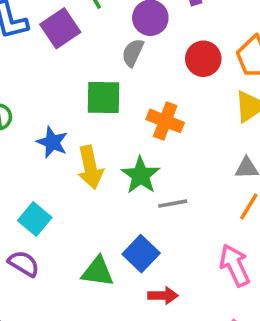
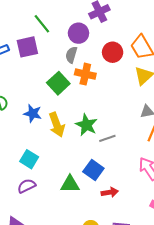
purple square: (60, 28) -> (27, 47), turned 30
green square: (103, 97) -> (58, 83), turned -35
orange cross: (165, 121) -> (85, 74), moved
purple semicircle: (24, 264) -> (27, 186), turned -48

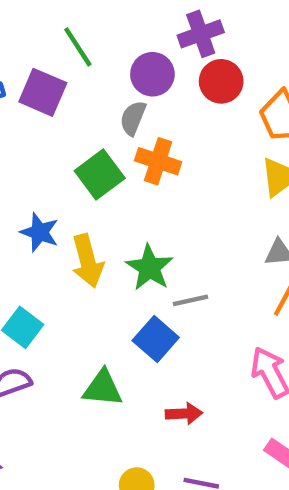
purple square: (27, 47) -> (43, 92), turned 30
red circle: (113, 52) -> (221, 81), moved
blue square: (93, 170) -> (156, 339), moved

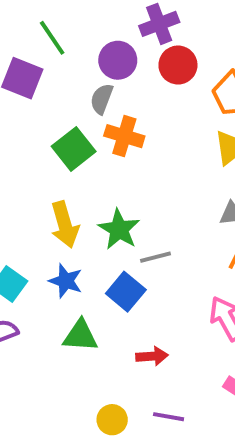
blue star: (40, 232) -> (66, 281), moved

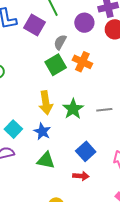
gray semicircle: (102, 99) -> (60, 42), moved
gray line: (156, 257) -> (104, 110), moved
blue square: (126, 292) -> (86, 151), moved

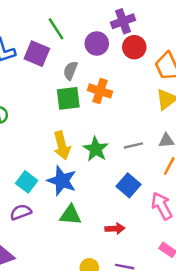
green square: (56, 65) -> (68, 98), turned 30
blue star: (42, 131) -> (62, 181), size x1.4
blue square: (86, 151) -> (128, 185), moved

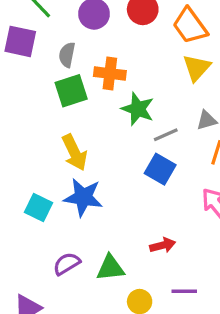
green star: (96, 149) -> (138, 109), moved
blue square: (128, 185) -> (160, 169), moved
purple semicircle: (21, 212) -> (67, 264), moved
green triangle: (70, 215) -> (110, 268), moved

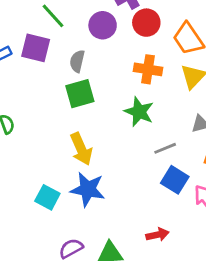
orange cross: (110, 73) -> (148, 69), moved
gray line: (166, 135) -> (165, 148), moved
blue square: (160, 169) -> (175, 180), moved

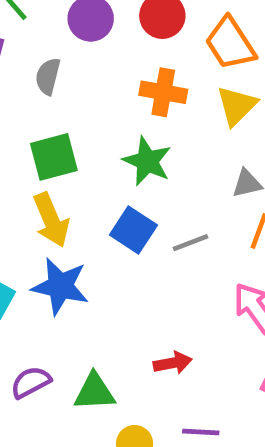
green square: (80, 94) -> (54, 157), moved
gray line: (165, 148) -> (190, 243), moved
blue square: (175, 180) -> (133, 230), moved

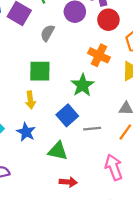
yellow arrow: (51, 220) -> (30, 100), size x0.7
blue star: (60, 286) -> (26, 132), size x0.7
green triangle: (94, 392) -> (58, 151), moved

